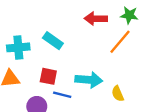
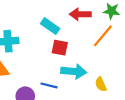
cyan rectangle: (53, 41) -> (50, 26), moved
red square: (48, 76) -> (60, 48), moved

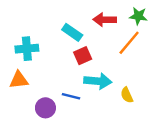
red square: (60, 48) -> (83, 56), turned -35

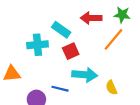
cyan cross: (27, 49) -> (37, 45), moved

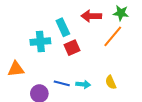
cyan rectangle: (61, 30) -> (63, 27), turned 30
cyan arrow: (85, 75) -> (83, 84), moved, size x0.6

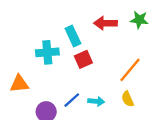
orange line: (113, 36) -> (130, 70), moved
blue line: (62, 83) -> (72, 100), turned -56

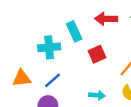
red square: (83, 59) -> (97, 54), moved
blue line: (72, 100) -> (52, 80), moved

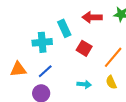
red square: (97, 54) -> (84, 48), turned -35

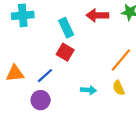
cyan cross: (42, 42) -> (23, 15), moved
red square: (84, 48) -> (65, 52), moved

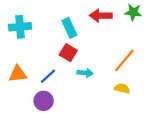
cyan cross: (23, 15) -> (20, 27), moved
yellow semicircle: (119, 88) -> (122, 89), turned 128
cyan arrow: (88, 90) -> (85, 73), moved

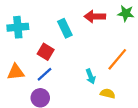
red square: (68, 53) -> (46, 52), moved
cyan arrow: (85, 73) -> (91, 76), moved, turned 64
yellow semicircle: (122, 89) -> (108, 94), moved

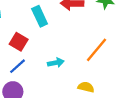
cyan arrow: (91, 76) -> (56, 63), moved, turned -80

